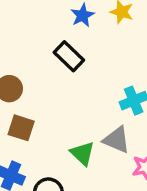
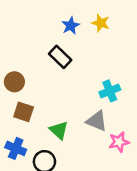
green triangle: (82, 153) -> (59, 130), moved

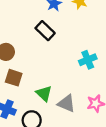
gray triangle: (97, 121) -> (66, 103), moved

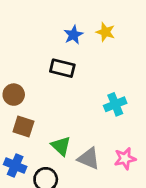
black rectangle: (45, 31) -> (62, 68), turned -30

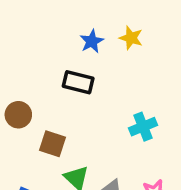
brown square: (23, 127) -> (52, 144), moved

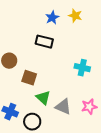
cyan cross: (143, 127) -> (82, 68), turned 35

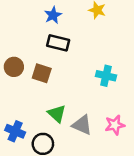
blue star: (52, 18) -> (53, 15), moved
brown square: (29, 78) -> (42, 73), moved

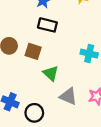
green triangle: (57, 114) -> (51, 73), moved

